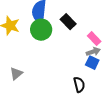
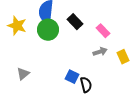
pink rectangle: (94, 39) -> (103, 31), moved
blue square: (92, 63) -> (72, 77), moved

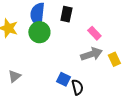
black rectangle: (75, 22) -> (66, 14), moved, turned 56
gray arrow: (100, 52) -> (91, 54), size x1.5

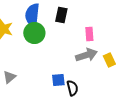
pink rectangle: (94, 33) -> (89, 34), turned 40
blue square: (63, 79) -> (58, 80), turned -32

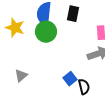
blue square: (58, 80) -> (70, 79), turned -32

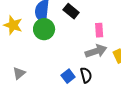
black rectangle: (73, 14) -> (71, 11), turned -63
black semicircle: (84, 87) -> (86, 75), moved

